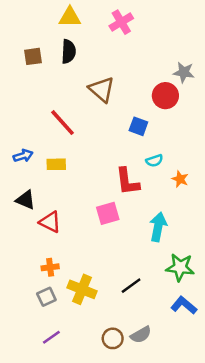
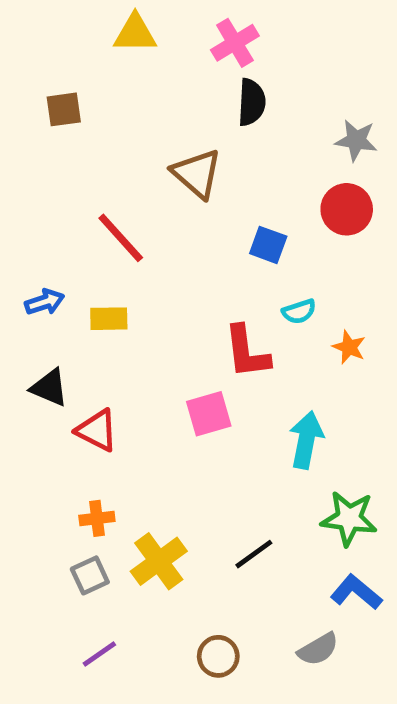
black semicircle: (69, 51) -> (252, 102), moved
red circle: (165, 96) -> (347, 209), moved
yellow cross: (82, 289) -> (159, 561), turned 32
gray semicircle: (141, 335) -> (318, 649), moved

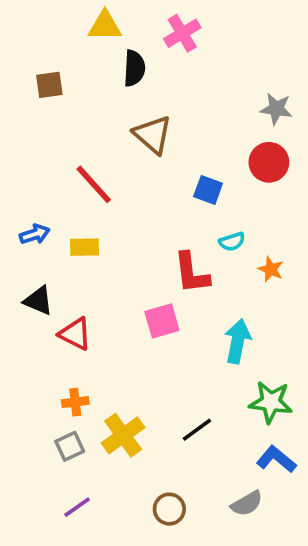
black semicircle: (252, 102) -> (134, 68), moved

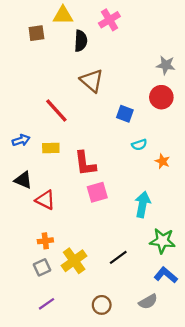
brown square: (49, 85) -> (36, 33), moved
red L-shape: (191, 273) -> (85, 163), moved

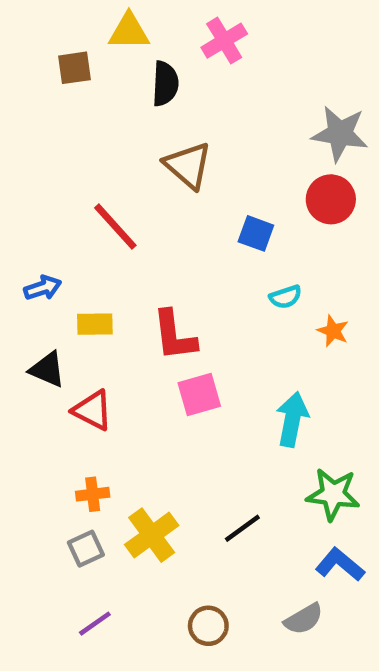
gray star: (166, 65) -> (340, 134), size x1.4
yellow rectangle: (51, 148) -> (95, 324), moved

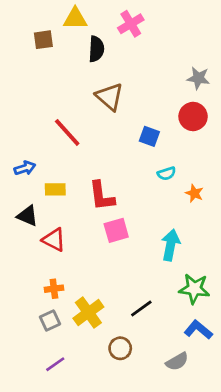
gray star: (340, 134) -> (198, 78), size x0.7
brown circle: (208, 626) -> (120, 348), moved

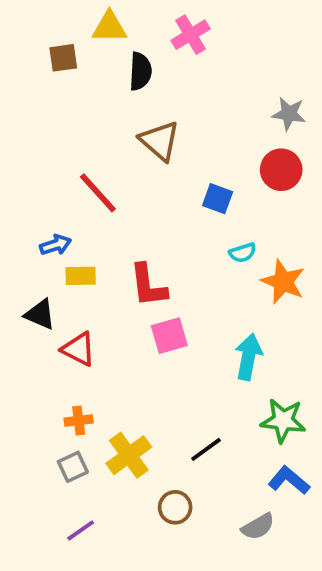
blue arrow: (25, 168) -> (55, 245), moved
orange star: (194, 193) -> (283, 282), size x1.6

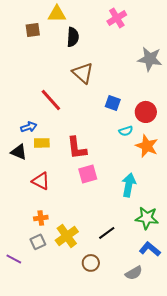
pink cross: (191, 35) -> (117, 18), moved
gray star: (289, 114) -> (150, 59), size x1.4
red circle: (281, 170) -> (146, 112), moved
black triangle: (40, 314) -> (19, 152), moved
purple line: (81, 530) -> (14, 259), moved, turned 63

